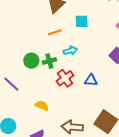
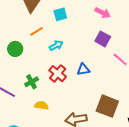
green circle: (31, 61) -> (15, 49), moved
green cross: (49, 61) -> (32, 82), moved

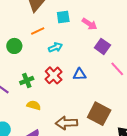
pink arrow: (103, 13) -> (89, 24), moved

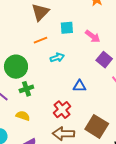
green circle: (14, 46) -> (16, 67), moved, size x1.5
red cross: (54, 75) -> (62, 110), moved
yellow semicircle: (34, 105) -> (23, 116), moved

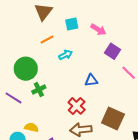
yellow semicircle: (23, 116) -> (31, 127), moved

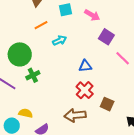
red cross: (77, 106) -> (85, 90), moved
brown square: (113, 119) -> (107, 104), size x0.6

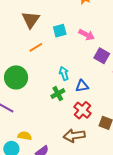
cyan arrow: (60, 40) -> (64, 73), moved, turned -80
green cross: (33, 75) -> (58, 94), moved

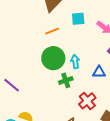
green circle: (16, 77) -> (53, 58), moved
blue triangle: (82, 86) -> (99, 72), moved

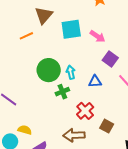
cyan square: (78, 19) -> (71, 29), size x1.5
orange line: (52, 31) -> (26, 36), moved

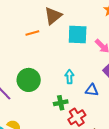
green circle: (49, 70) -> (29, 80), moved
green cross: (62, 92) -> (61, 103), moved

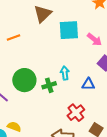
orange line: (32, 33) -> (13, 37), moved
green cross: (61, 103) -> (49, 85), moved

